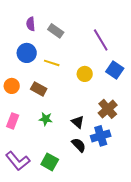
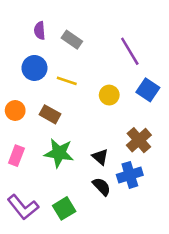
green star: (46, 119) -> (59, 153), size x1.6
green square: (50, 162) -> (64, 208), turned 30

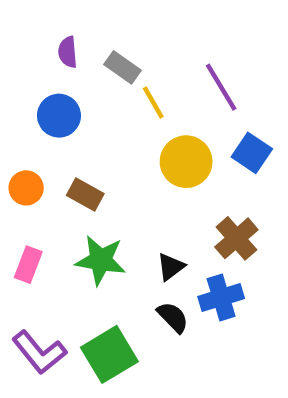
yellow line: (67, 81) -> (153, 102), moved, turned 42
yellow circle: (109, 95) -> (186, 162), size x1.5
black triangle: (100, 157) -> (171, 267), turned 42
green square: (64, 208) -> (109, 354), size x1.4

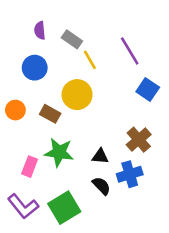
yellow circle: (186, 162) -> (77, 95), moved
pink rectangle: (28, 265) -> (30, 167), moved
black triangle: (171, 267) -> (100, 156), turned 42

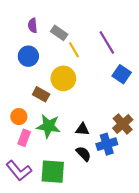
orange circle: (15, 110) -> (19, 117), moved
brown cross: (139, 140) -> (123, 124), moved
green square: (64, 208) -> (53, 172), turned 35

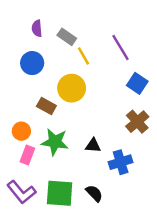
brown cross: (123, 124) -> (137, 122), moved
black semicircle: (83, 154) -> (94, 193), moved

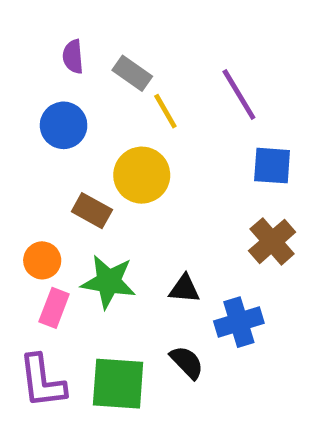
blue square: (137, 83) -> (272, 166), turned -30
purple L-shape: (21, 192) -> (42, 381), turned 32
black semicircle: (94, 193) -> (187, 362), moved

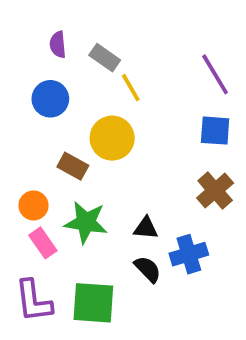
purple line: (239, 95) -> (215, 74), moved
pink rectangle: (54, 308) -> (43, 243), turned -56
black semicircle: (187, 362) -> (148, 269), moved

